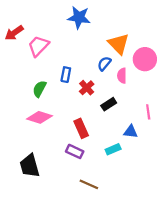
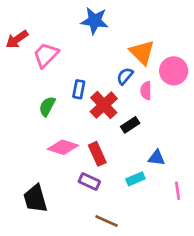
red cross: (87, 88) -> (104, 105), size x1.5
pink line: (148, 112) -> (178, 191), moved
pink diamond: (39, 117) -> (63, 147), moved

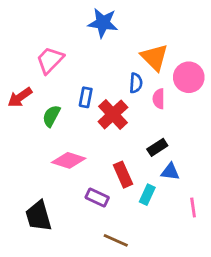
red arrow: (17, 39) -> (20, 97), moved
blue semicircle: (125, 76) -> (136, 83), turned 144
black rectangle: (130, 125) -> (157, 147), moved
red rectangle: (97, 154) -> (123, 175), moved
cyan rectangle: (135, 179) -> (147, 195), turned -42

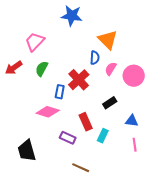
pink circle: (189, 77) -> (134, 76), moved
blue rectangle: (86, 97) -> (60, 92), moved
pink semicircle: (159, 99) -> (111, 69), turned 32
green semicircle: (51, 116) -> (42, 69), moved
blue triangle: (170, 172) -> (132, 121), moved

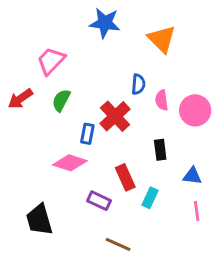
orange triangle: (108, 40) -> (162, 39), moved
pink semicircle: (111, 69) -> (162, 100), turned -40
black rectangle: (110, 103) -> (160, 150), turned -64

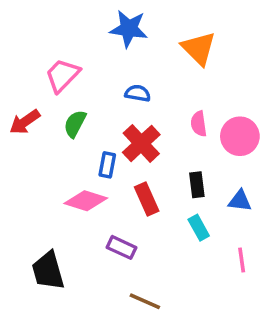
blue semicircle: (138, 84) -> (138, 93), moved, turned -84
blue triangle: (192, 176) -> (240, 201), moved
red rectangle: (125, 177) -> (147, 199), moved
cyan rectangle: (150, 198) -> (199, 228), moved, turned -54

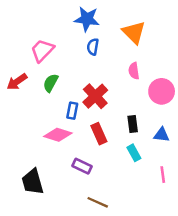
blue semicircle: (138, 93) -> (93, 47), moved, turned -91
pink semicircle: (199, 124) -> (134, 71), moved

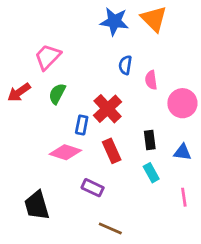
blue star: (87, 19) -> (114, 21), moved
orange triangle: (134, 32) -> (154, 19), moved
blue semicircle: (93, 47) -> (125, 65), moved

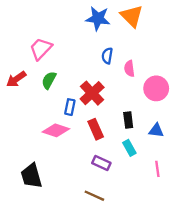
purple rectangle: (93, 188) -> (101, 163), moved

